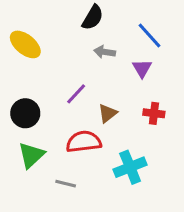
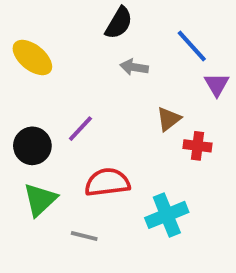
purple triangle: (142, 68) -> (217, 84), moved
purple line: (76, 94) -> (80, 129), moved
brown triangle: (108, 113) -> (169, 119), moved

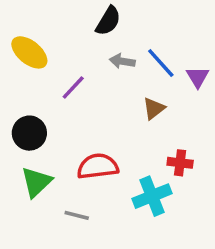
blue line: (192, 46) -> (161, 63), moved
purple line: (80, 129) -> (73, 87), moved
red cross: (198, 146) -> (180, 163), moved

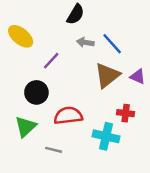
purple triangle: (198, 77) -> (138, 77), moved, turned -35
brown triangle: (154, 109) -> (107, 75), size x1.6
black circle: (29, 133) -> (36, 92), moved
cyan cross: (152, 196) -> (106, 136), turned 35

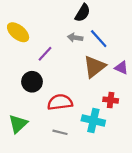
black semicircle: (76, 14) -> (83, 13), moved
green triangle: (25, 127) -> (18, 124), moved
gray line: (54, 150) -> (60, 132), moved

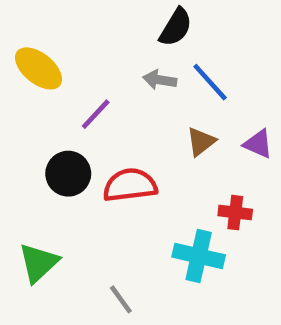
brown triangle: (94, 67) -> (201, 142), size x0.6
red semicircle: (60, 102) -> (130, 185), moved
gray line: (60, 132) -> (121, 299), moved, turned 40

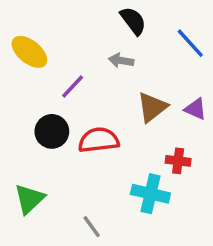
black semicircle: (176, 27) -> (133, 21), turned -68
blue line: (210, 82) -> (190, 43), moved
brown triangle: (201, 142) -> (152, 107), size x1.4

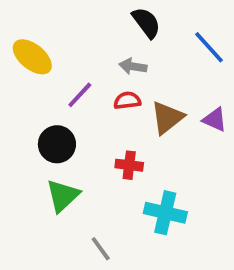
red semicircle: (99, 140) -> (127, 101), moved, size x0.6
red cross: (178, 161) -> (129, 165), moved
green triangle: (29, 199) -> (63, 196), moved

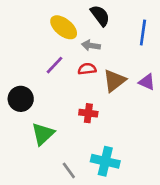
blue line: (209, 47) -> (143, 32), turned 50
yellow ellipse: (32, 57) -> (64, 27), moved
black circle: (57, 144) -> (21, 99), moved
cyan cross: (165, 213) -> (105, 161), moved

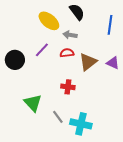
black circle: (21, 99) -> (15, 60), moved
green triangle: (43, 134) -> (33, 103), turned -30
gray line: (69, 170) -> (58, 117), moved

